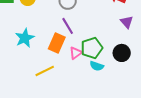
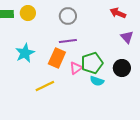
purple line: (68, 26) -> (68, 41), turned -66

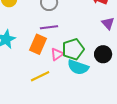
cyan semicircle: (97, 81) -> (78, 67), size x1.5
yellow line: (45, 86) -> (40, 76), moved

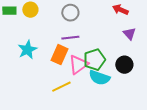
pink triangle: (57, 54) -> (78, 65), size x1.5

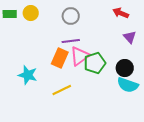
cyan star: (27, 50) -> (28, 75), moved, turned -30
pink triangle: (78, 65) -> (80, 56), moved
cyan semicircle: (99, 78) -> (128, 85), moved

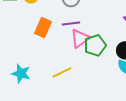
orange rectangle: (60, 58) -> (43, 27), moved
cyan star: (28, 75) -> (21, 73), moved

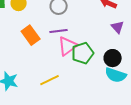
orange rectangle: (43, 27) -> (31, 35), turned -60

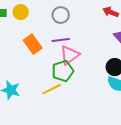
green pentagon: (83, 53) -> (63, 71), moved

